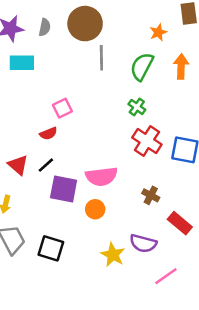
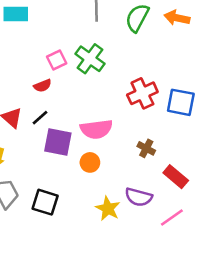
orange arrow: (181, 66) -> (177, 18), turned -80
green cross: (137, 107) -> (90, 59), moved, size x1.6
red cross: (147, 141) -> (142, 93), turned 32
pink line: (166, 276) -> (172, 218), moved

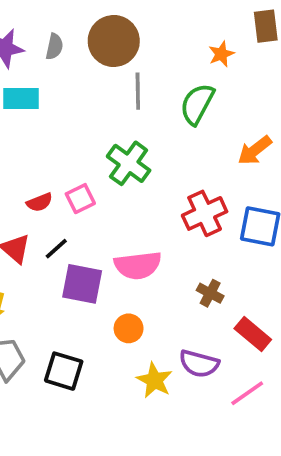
orange arrow: (177, 18) -> (255, 150), moved, turned -50
pink square: (57, 60) -> (80, 199), moved
red semicircle: (43, 86) -> (40, 202), moved
orange circle: (90, 162) -> (129, 328), moved

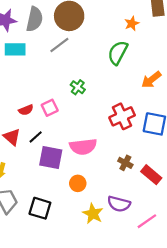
gray semicircle: (54, 47) -> (35, 19), size x1.6
gray line: (138, 91) -> (59, 45), moved, turned 54
green cross: (129, 163) -> (78, 87), size x0.6
red rectangle: (253, 334) -> (151, 175), moved

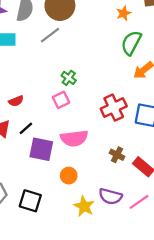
green semicircle: (118, 53) -> (131, 43), moved
pink square: (50, 108) -> (61, 100), moved
pink line: (147, 221) -> (139, 202), moved

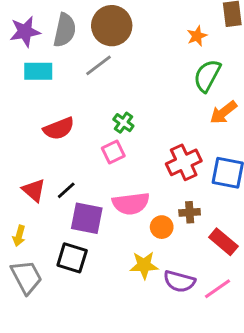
red semicircle: (16, 101) -> (59, 129), moved, size x1.5
brown cross: (117, 155) -> (190, 212), moved, turned -32
orange circle: (69, 176) -> (162, 227), moved
black square: (30, 201) -> (72, 258), moved
yellow star: (84, 206) -> (144, 265), moved, turned -30

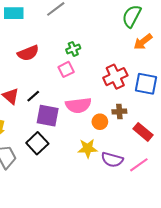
green cross: (123, 123) -> (73, 49), turned 32
black square: (72, 258) -> (37, 143), turned 30

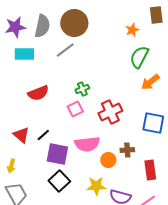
red cross: (115, 77) -> (110, 112), moved
red rectangle: (143, 132) -> (150, 170), turned 42
black square: (37, 143) -> (59, 181), moved

